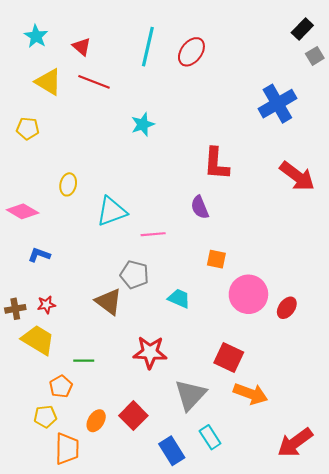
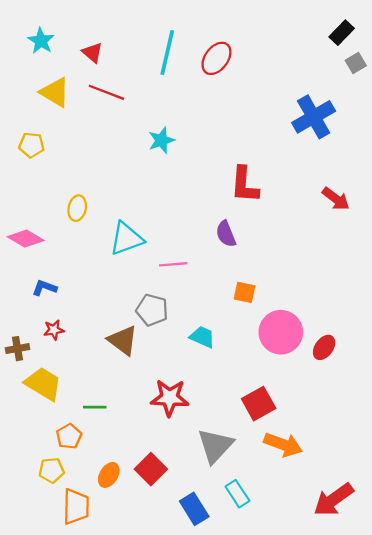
red arrow: (297, 176) -> (336, 199), size x0.7
red star: (46, 305) -> (54, 330), moved
red square: (229, 358) -> (259, 404), turned 36

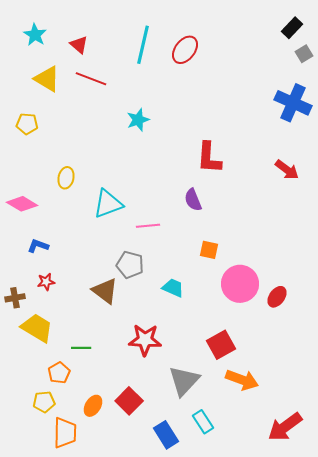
blue cross: (314, 117) -> (293, 103), moved, turned -36

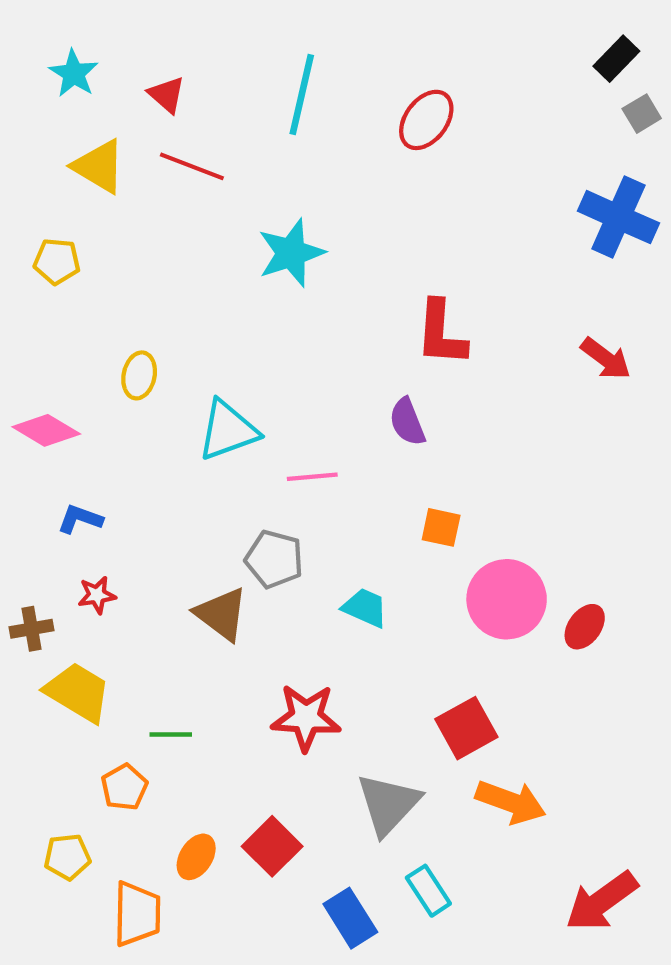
red ellipse: (185, 50) -> (426, 120), moved
cyan star: (138, 120) -> (291, 253), size x1.4
yellow pentagon: (44, 402) -> (67, 857), moved

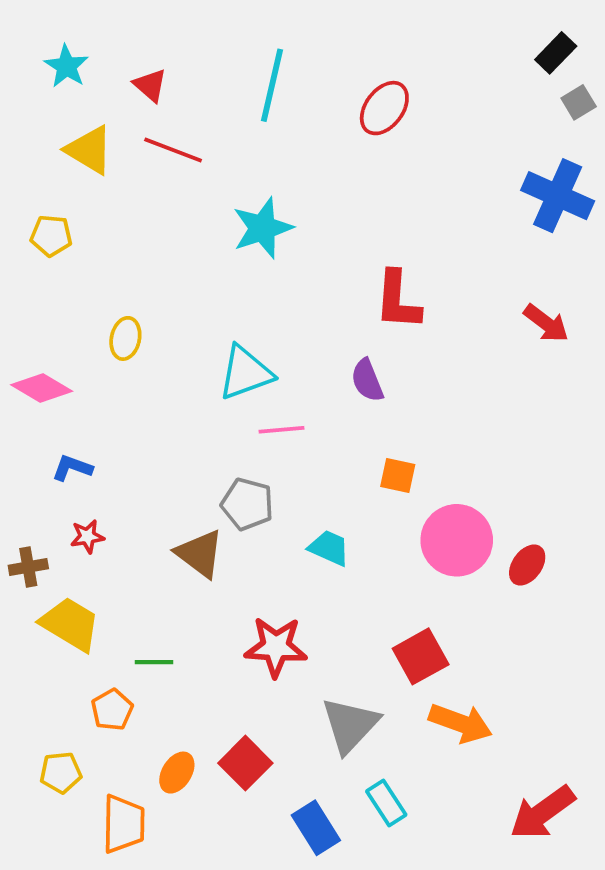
cyan triangle: (228, 430) -> (245, 373), moved

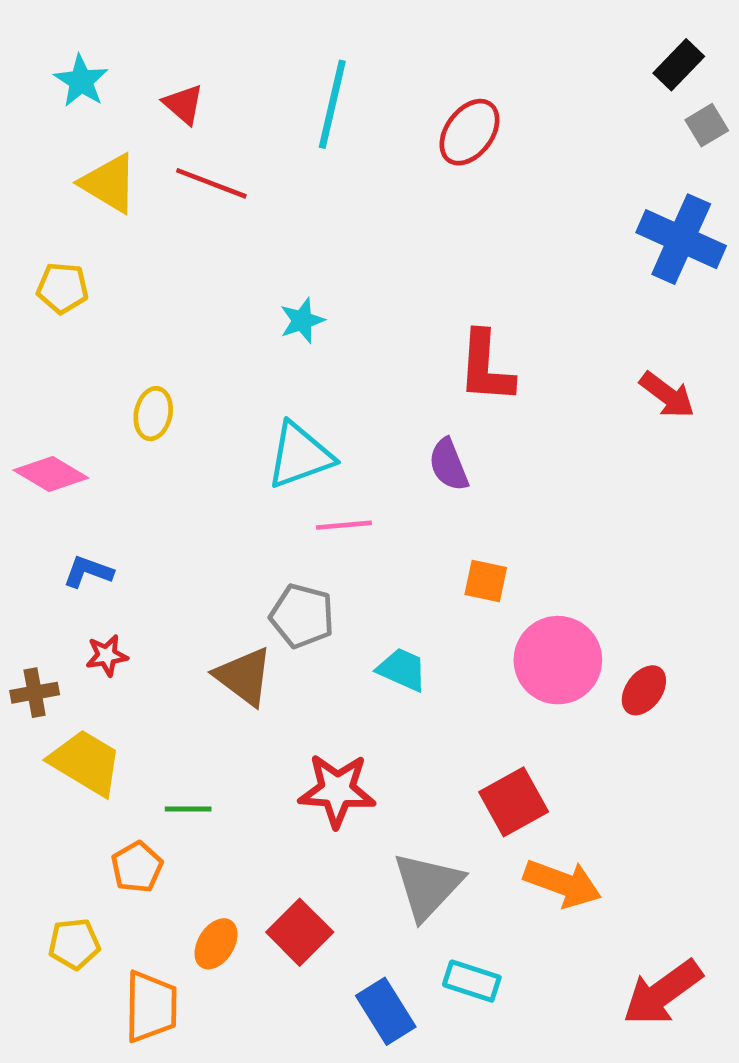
cyan star: (263, 228) -> (302, 321), moved, size x0.6
cyan rectangle: (386, 803) -> (472, 981), turned -39

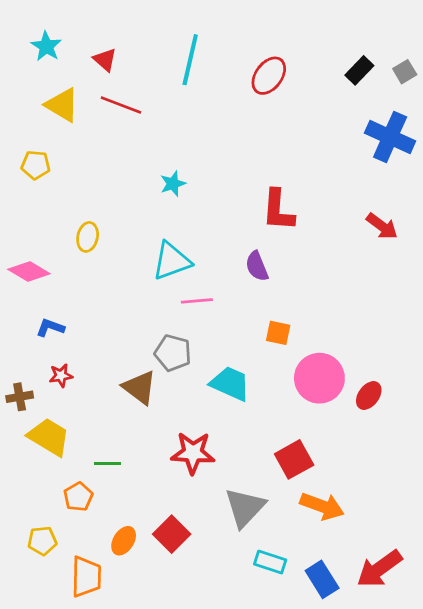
black rectangle: (679, 65) -> (359, 70), moved
cyan trapezoid: (402, 669) -> (230, 384), size x1.4
blue rectangle: (386, 1011) -> (322, 579), moved

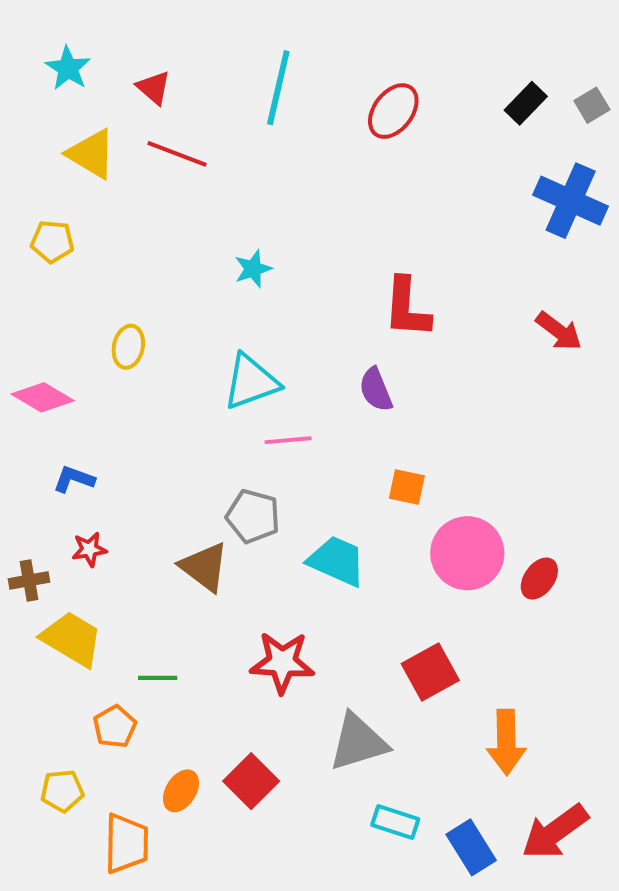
orange arrow: (322, 506) -> (506, 742), moved, turned 69
gray triangle: (245, 507) -> (358, 742), turned 30

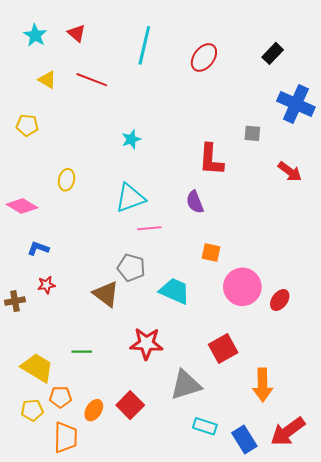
red triangle: (154, 88) -> (77, 33), moved
gray square: (592, 105) -> (252, 133), moved, turned 36
yellow triangle: (91, 154) -> (47, 80), size x0.7
yellow trapezoid: (72, 639) -> (37, 368), moved
orange pentagon: (115, 727) -> (60, 397), moved, turned 30

